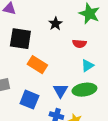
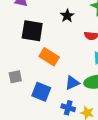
blue triangle: (60, 91) -> (72, 83), turned 35

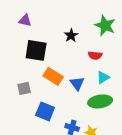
gray square: (15, 77) -> (24, 88), moved
blue triangle: (72, 83) -> (77, 83), moved, turned -42

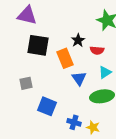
purple triangle: (25, 20) -> (27, 15), size x1.5
black star: (71, 35) -> (78, 40), moved
orange rectangle: (53, 76) -> (65, 58), moved, turned 36

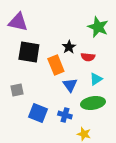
blue cross: (74, 122) -> (65, 115), moved

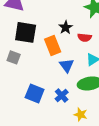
gray square: (17, 90) -> (14, 57), moved, turned 32
blue cross: (65, 115) -> (62, 95), turned 32

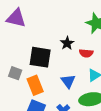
black square: (26, 32) -> (40, 57), moved
orange rectangle: (53, 45) -> (35, 85), moved

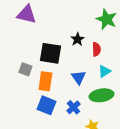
red semicircle: (86, 53) -> (96, 49), turned -96
orange rectangle: (35, 85) -> (45, 81), turned 30

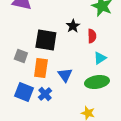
blue triangle: (78, 77) -> (65, 75), moved
blue square: (46, 105) -> (24, 92), moved
blue cross: (73, 107) -> (45, 94), moved

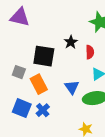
orange rectangle: (41, 68) -> (39, 84), turned -36
blue triangle: (65, 75) -> (72, 87), moved

